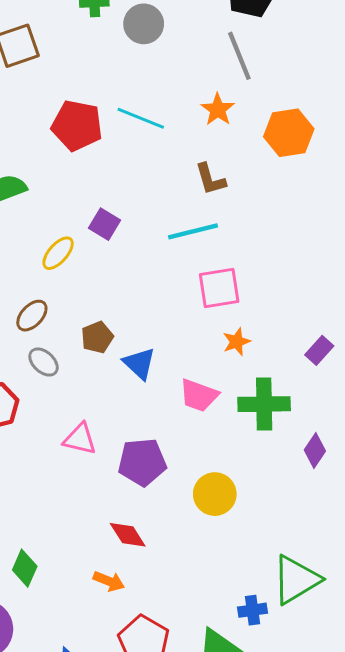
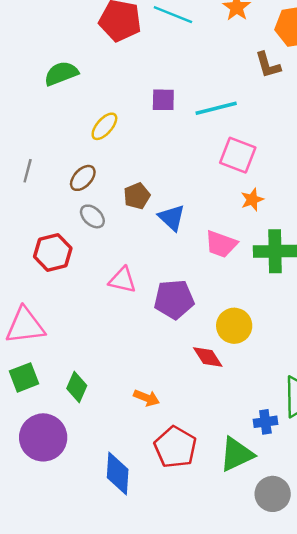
brown L-shape: (210, 179) -> (268, 65), moved
purple square: (104, 224) -> (163, 100), moved, turned -30
pink square: (219, 288) -> (238, 155), turned 30
red diamond: (128, 535) -> (208, 357), moved

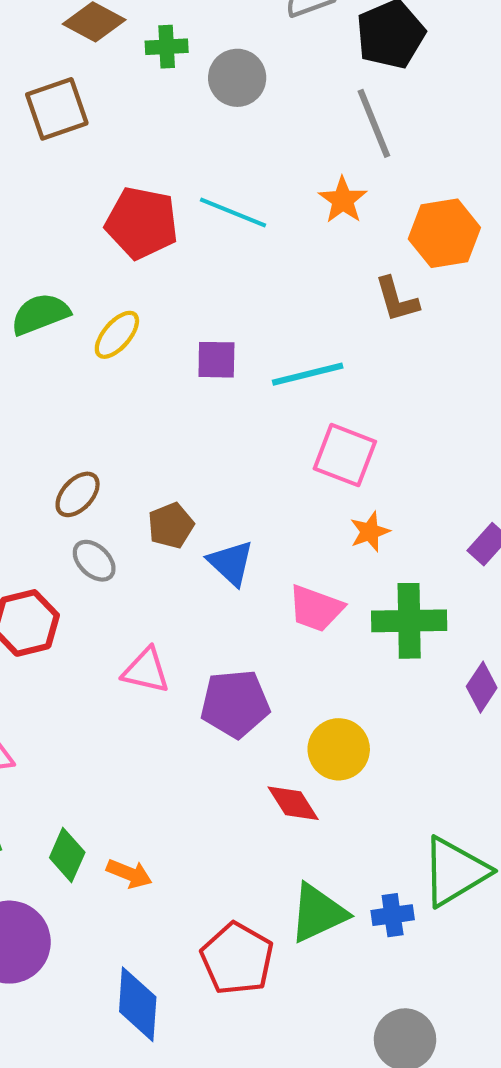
yellow ellipse: (104, 126) -> (117, 335), moved
orange arrow: (146, 398) -> (129, 874), moved
green triangle: (237, 454) -> (318, 913), moved

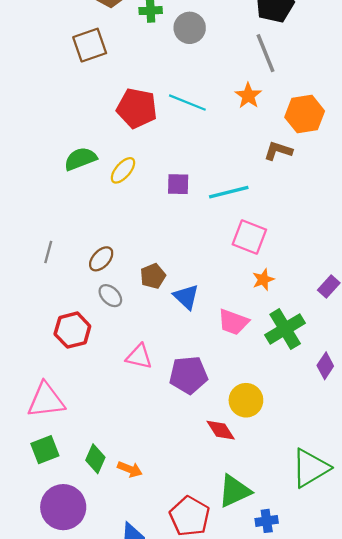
brown L-shape: (397, 300) -> (278, 151), turned 124
green cross: (409, 621) -> (285, 329), turned -30
blue cross: (393, 915) -> (267, 521), moved

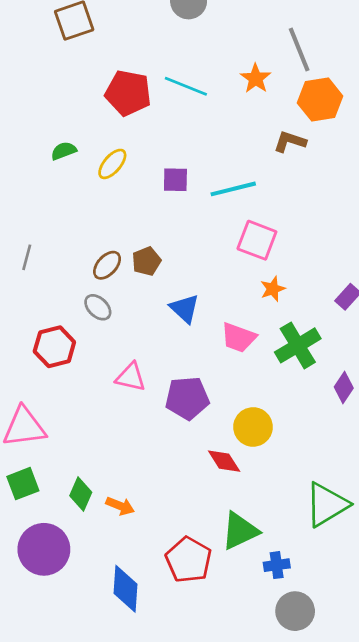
gray line: (266, 53) -> (299, 50), moved
green semicircle: (80, 159) -> (64, 151), size x0.7
brown ellipse: (101, 259) -> (107, 265), moved
brown pentagon: (153, 276) -> (146, 261), moved

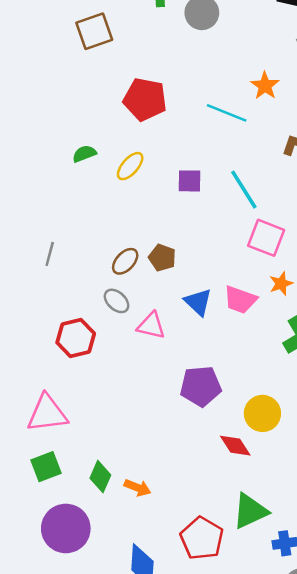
cyan line: (186, 86) -> (227, 113), moved
cyan line: (233, 189) -> (244, 190), turned 72
brown pentagon: (146, 261) -> (162, 258), turned -30
pink trapezoid: (239, 338) -> (240, 300), moved
pink triangle: (131, 377) -> (151, 326), moved

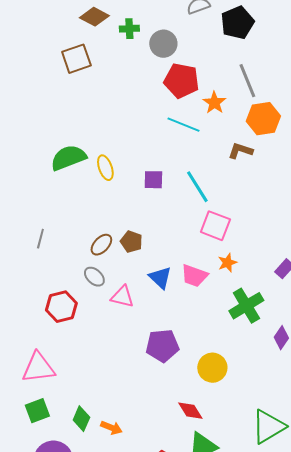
red pentagon: (145, 99) -> (181, 81), moved
green semicircle: (84, 154) -> (68, 158), size x1.8
yellow ellipse: (130, 166) -> (105, 168), turned -60
red diamond: (235, 446) -> (190, 411), moved

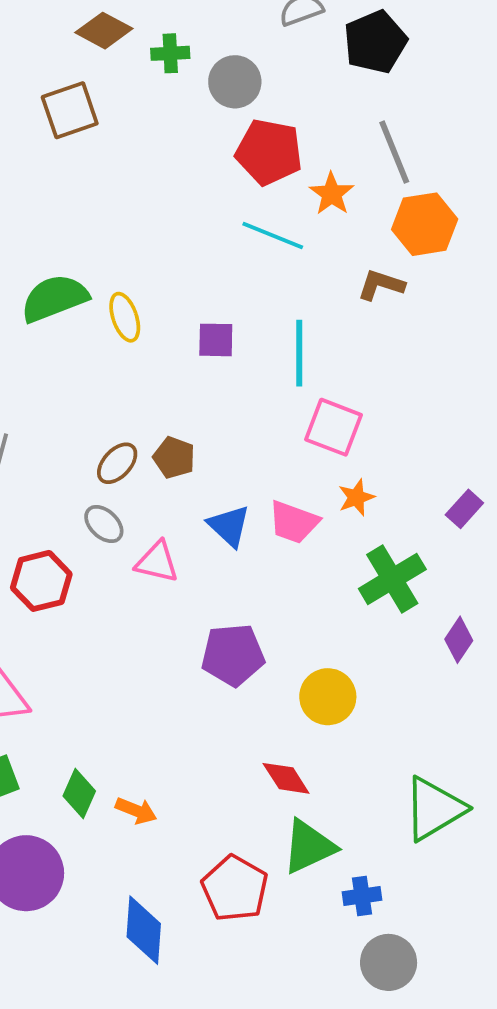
cyan line: (197, 187) -> (299, 353), turned 32

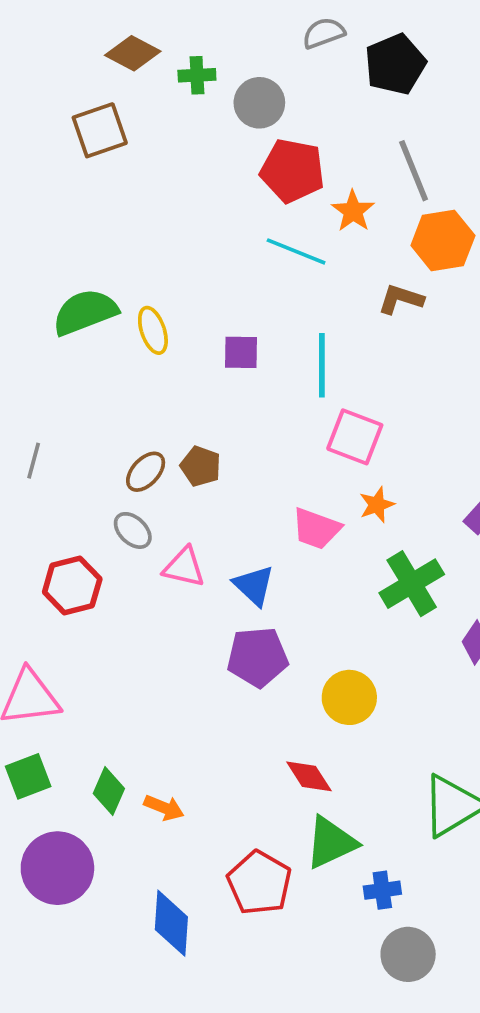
blue triangle: (229, 526) -> (254, 585), moved

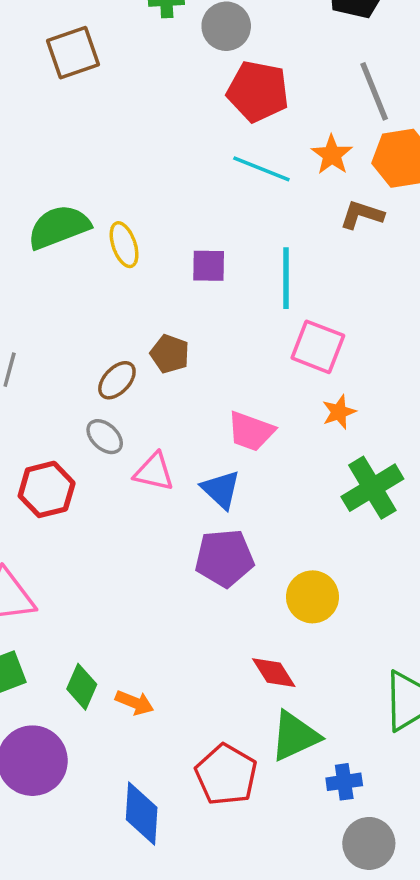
orange star: (353, 211) -> (332, 155), moved
brown pentagon: (201, 466) -> (170, 354), moved
pink trapezoid: (316, 529) -> (251, 431), moved

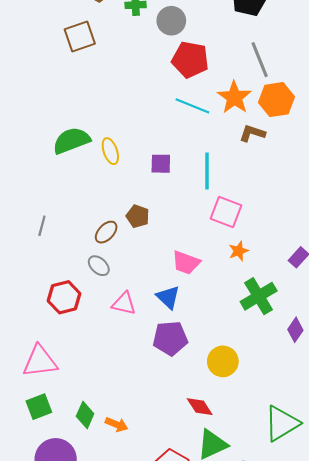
orange star: (332, 155) -> (234, 97), size x1.4
pink triangle: (154, 472) -> (124, 304), moved

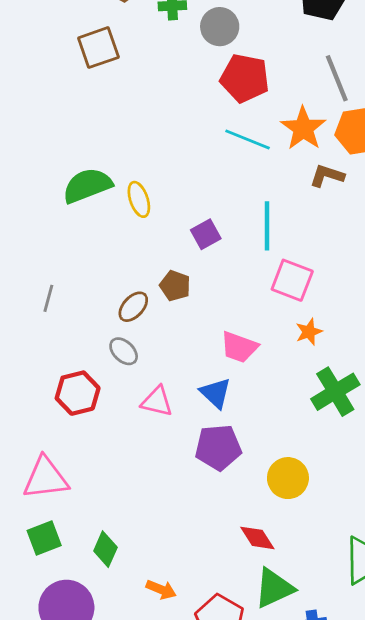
purple square: (161, 164) -> (206, 234), moved, turned -30
orange arrow: (117, 424) -> (161, 590), moved

